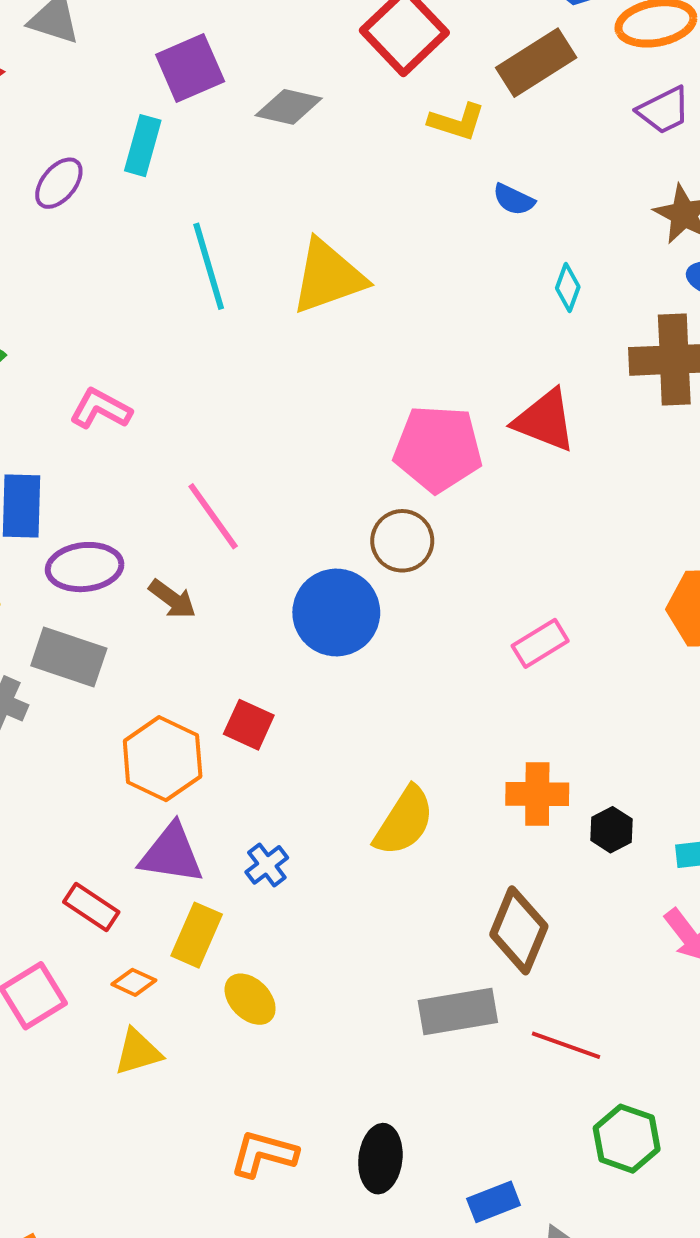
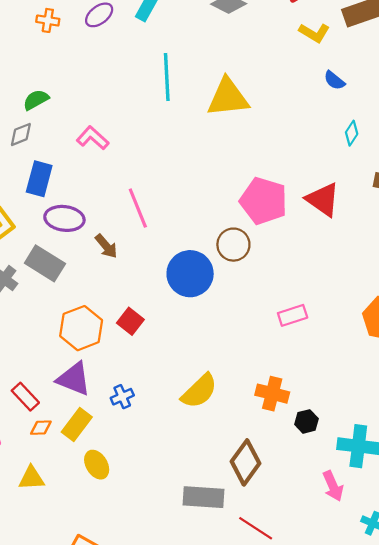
orange diamond: (134, 982) -> (41, 428), moved, turned -40

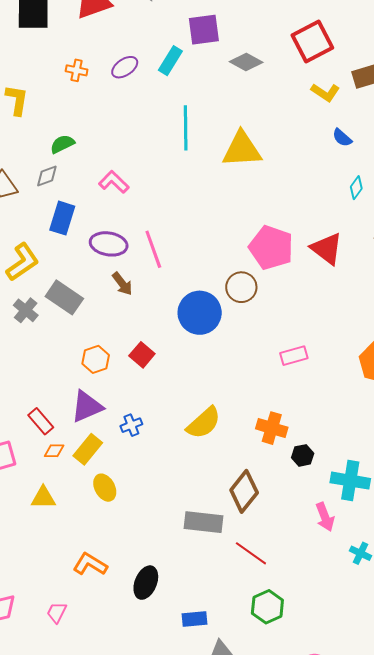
purple ellipse: (64, 218) -> (109, 244), moved
orange hexagon: (81, 328) -> (96, 359), size x0.7
purple triangle: (74, 379) -> (87, 407), turned -48

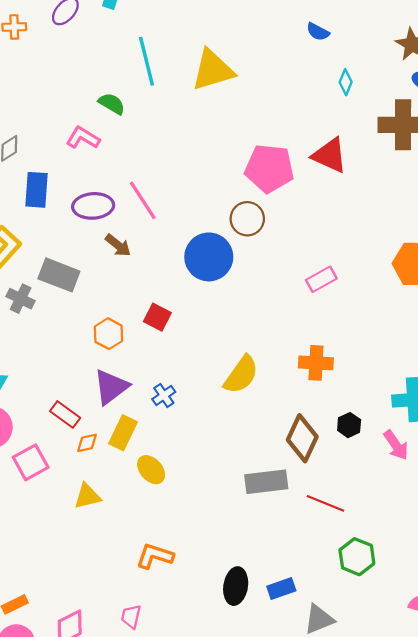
green semicircle: (62, 144) -> (112, 104), moved, turned 70
black hexagon: (303, 455) -> (349, 425), moved
black ellipse: (146, 583) -> (236, 586), moved

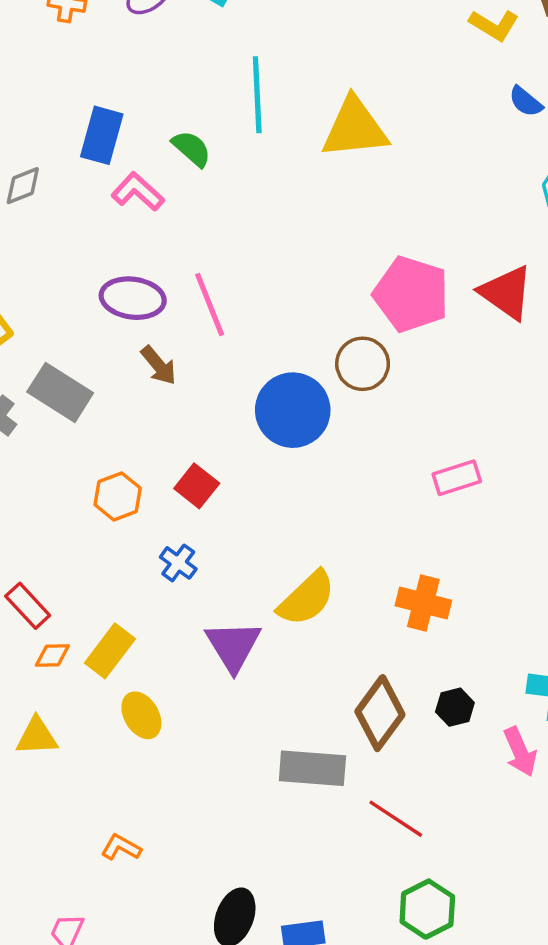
blue rectangle: (36, 190) -> (102, 135), moved
purple triangle: (111, 387) -> (233, 646), moved, turned -36
blue cross: (164, 395) -> (178, 563), moved, turned -30
orange L-shape: (155, 556) -> (121, 847), size x0.7

